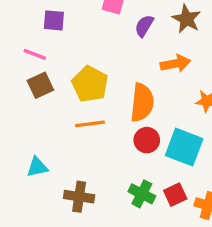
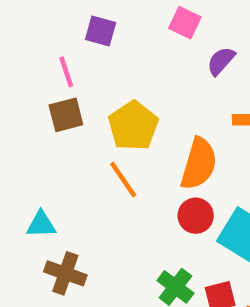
pink line: (35, 54) -> (66, 72), turned 40
orange line: (90, 124) -> (123, 180), turned 52
brown cross: (79, 197) -> (65, 273), moved

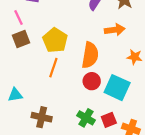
orange line: (123, 180) -> (53, 68), turned 60
brown cross: (65, 273) -> (42, 117), moved

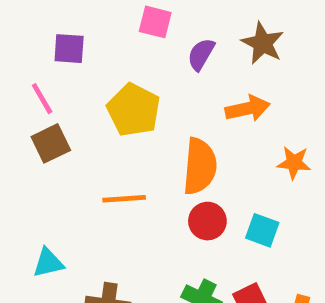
yellow pentagon: (55, 40) -> (134, 110), moved
orange line: (53, 68) -> (124, 199), turned 72
cyan square: (117, 88) -> (262, 230), size x0.6

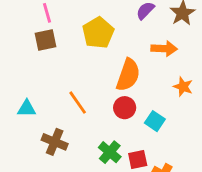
orange line: (124, 199) -> (78, 103), moved, turned 45

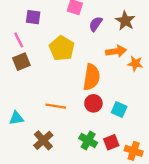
orange star: (183, 87) -> (135, 64), moved
orange line: (78, 103) -> (56, 106), turned -36
brown cross: (55, 142) -> (43, 140), turned 36

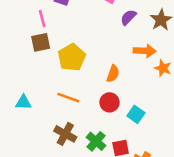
yellow pentagon: (62, 48) -> (72, 57), moved
orange semicircle: (91, 77) -> (113, 74), size x0.6
brown cross: (43, 140) -> (65, 134), moved, turned -30

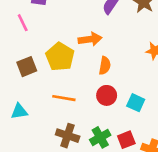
brown square: (41, 42) -> (27, 67), moved
orange arrow: (145, 51) -> (90, 39), moved
green cross: (96, 141) -> (100, 137), turned 30

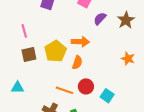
pink line: (23, 23) -> (24, 31), moved
orange semicircle: (105, 66) -> (77, 62), moved
orange line: (64, 98) -> (64, 90), moved

